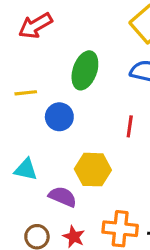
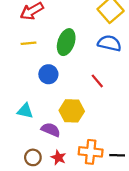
yellow line: (26, 93) -> (28, 43), moved
red line: (130, 126) -> (97, 81), turned -48

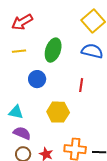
red line: (97, 81) -> (81, 85), turned 48
purple semicircle: (51, 130) -> (22, 133), moved

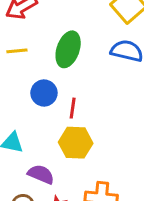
red line: (81, 85) -> (73, 108), moved
purple semicircle: (22, 133) -> (41, 174), moved

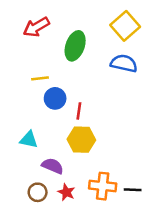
green ellipse: (68, 49) -> (75, 46), moved
yellow line: (17, 51) -> (40, 78), moved

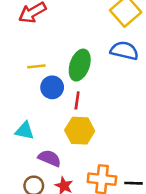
green ellipse: (75, 46) -> (80, 65), moved

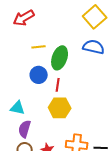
yellow line: (36, 66) -> (39, 47), moved
purple semicircle: (49, 158) -> (25, 129), moved, turned -96

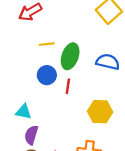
blue semicircle: (94, 47) -> (108, 62), moved
yellow hexagon: (60, 108) -> (100, 112), moved

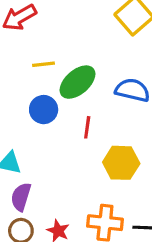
green ellipse: (70, 56) -> (78, 82), turned 30
red line: (68, 86) -> (87, 127), moved

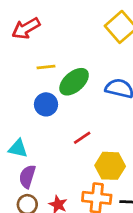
red line: (87, 127) -> (82, 138), moved, turned 48
yellow hexagon: (121, 163) -> (110, 166), moved

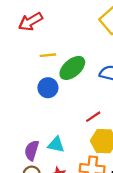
red line: (82, 138) -> (93, 117), moved
cyan triangle: (18, 148) -> (56, 145), moved

